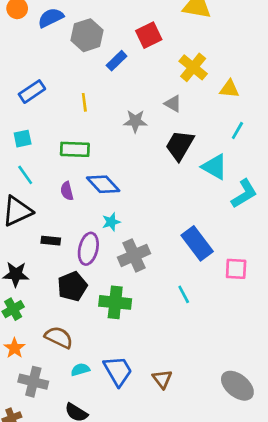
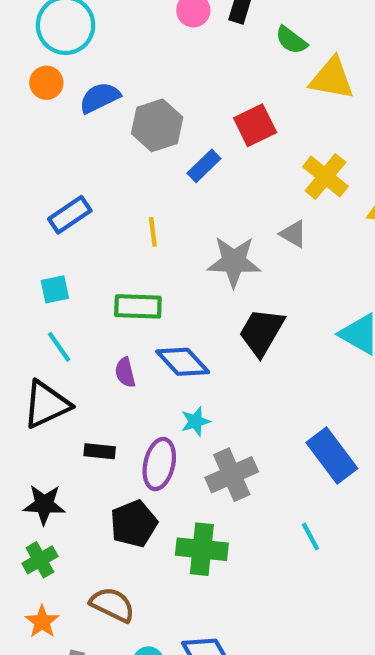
gray star: (135, 121) -> (234, 262), size x1.4
black trapezoid: (180, 145) -> (261, 332), moved

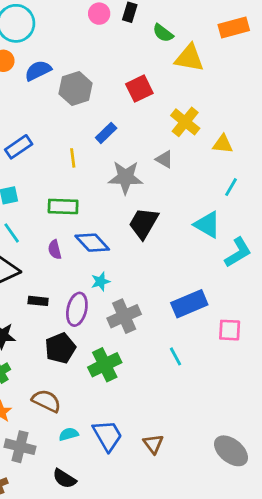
blue rectangle: (204, 166) -> (106, 133), moved
blue rectangle: (332, 455) -> (189, 304), turned -76
green cross: (202, 549) -> (105, 365), turned -32

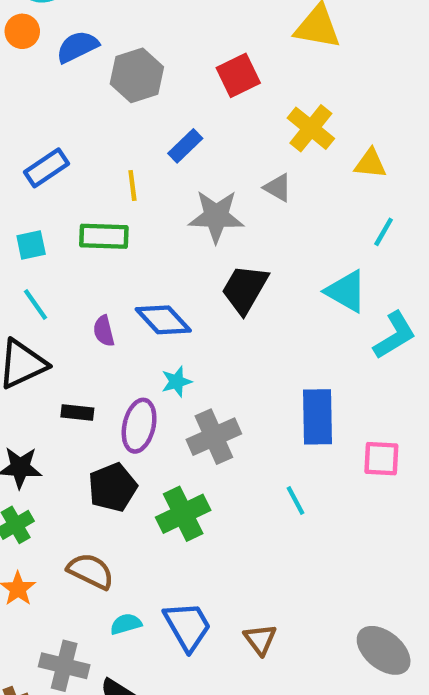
green rectangle: (63, 207) -> (104, 236), moved
blue rectangle: (189, 304) -> (317, 417), turned -68
gray cross: (20, 447) -> (64, 666), moved

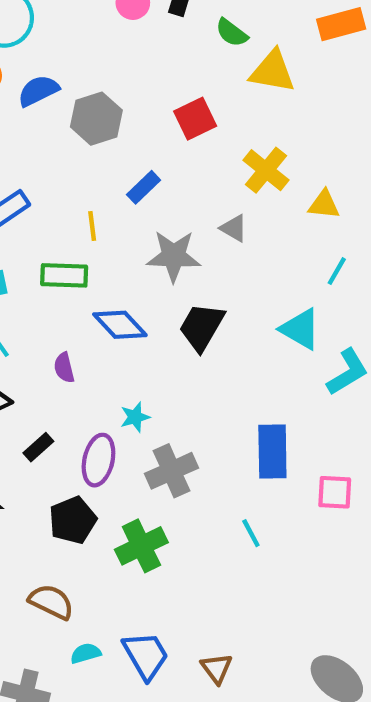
blue diamond: (163, 320) -> (120, 325), moved
black rectangle: (77, 412) -> (38, 447), turned -48

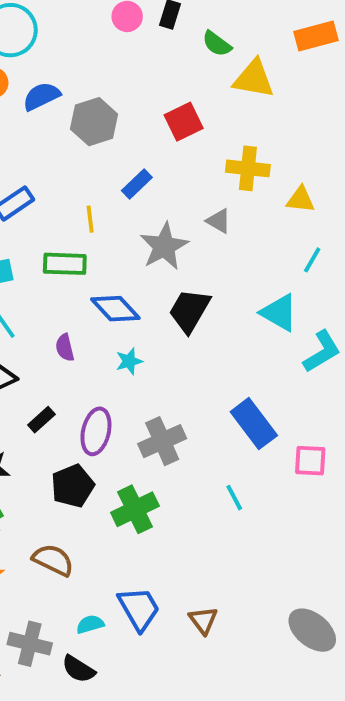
yellow cross: (266, 170) -> (248, 168), turned -33
gray star: (174, 256) -> (164, 246), turned -30
cyan star: (135, 417) -> (129, 361), moved
blue rectangle: (272, 451) -> (254, 424), turned -36
cyan semicircle: (86, 653) -> (90, 624), moved

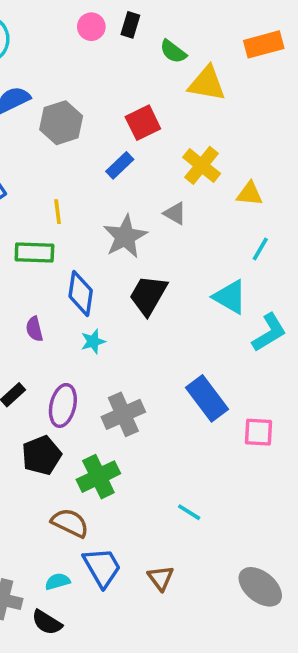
yellow cross: (248, 168) -> (202, 165), turned 33
blue rectangle: (137, 184) -> (120, 165), moved
blue diamond: (115, 309) -> (81, 293), turned 51
cyan line: (234, 498) -> (189, 512), moved, turned -30
brown semicircle: (53, 560) -> (70, 523), moved

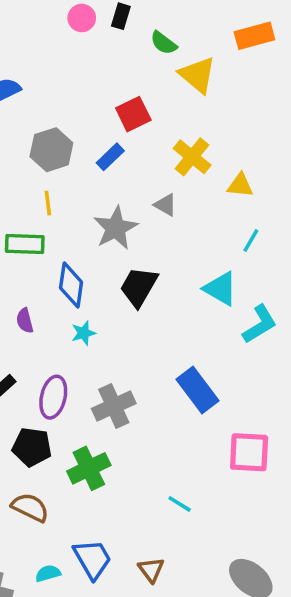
yellow triangle: (207, 84) -> (197, 75), turned 30
gray hexagon: (61, 123) -> (51, 150), moved
pink square: (258, 432) -> (249, 452), moved, size x1.4
black pentagon: (42, 455) -> (32, 447), turned 30
brown semicircle: (70, 523) -> (30, 507), moved

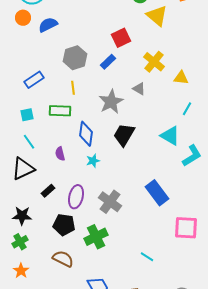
gray cross: (114, 406) -> (110, 202), turned -30

